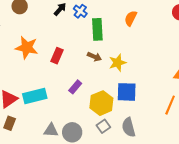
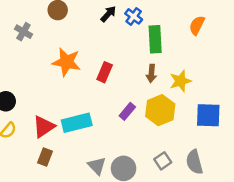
brown arrow: (94, 57) -> (151, 73), turned 72
blue square: (127, 92) -> (208, 115), moved
yellow hexagon: (101, 103) -> (160, 110), moved
gray triangle: (51, 130) -> (97, 166), turned 42

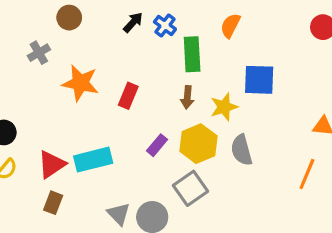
orange semicircle: (197, 25) -> (230, 26), moved
gray cross: (23, 32) -> (39, 53), moved, turned 30
blue square: (208, 115) -> (259, 80), moved
gray square: (163, 161) -> (190, 188), moved, size x1.5
gray semicircle: (194, 162) -> (242, 150), moved

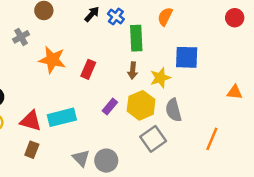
red triangle: (52, 164) -> (31, 121), turned 50
orange line: (307, 174) -> (212, 139), moved
gray square: (190, 188) -> (153, 139), moved

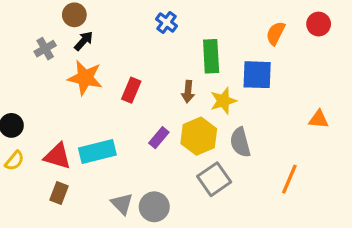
black arrow: (92, 14) -> (84, 41), moved
orange semicircle: (165, 17) -> (276, 33), moved
green rectangle: (136, 38) -> (211, 56), moved

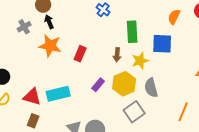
black arrow: (84, 41) -> (49, 22), turned -64

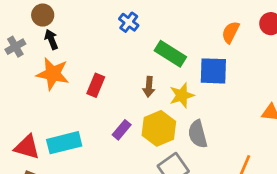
green rectangle: (132, 32) -> (170, 54), turned -55

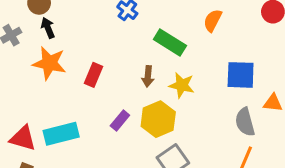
orange semicircle: (231, 32) -> (213, 20), moved
blue square: (213, 71) -> (241, 75), moved
yellow star: (182, 95) -> (182, 85), turned 30
gray semicircle: (198, 134) -> (245, 122), moved

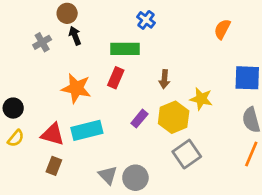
green rectangle: (170, 43) -> (125, 49), moved, turned -32
orange star: (49, 63) -> (76, 88), moved
yellow star: (182, 85) -> (201, 99), moved

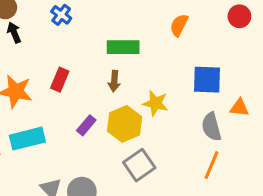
blue cross: (146, 20) -> (61, 15), moved
green rectangle: (125, 49) -> (123, 47), moved

